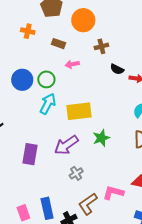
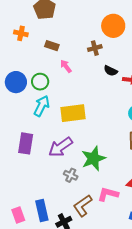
orange circle: (83, 20) -> (113, 26), moved
pink arrow: (72, 64) -> (66, 66), turned 64
green star: (101, 138) -> (93, 158), moved, size x1.4
purple rectangle: (30, 154) -> (26, 143), moved
gray cross: (76, 173) -> (71, 175), turned -32

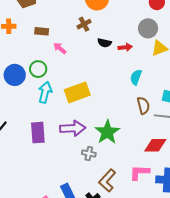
purple arrow: (60, 147) -> (73, 128), turned -135
pink L-shape: (108, 194) -> (140, 172), moved

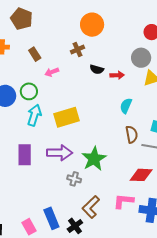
brown rectangle: (42, 31) -> (35, 54), turned 48
pink arrow: (60, 48) -> (52, 72), turned -64

